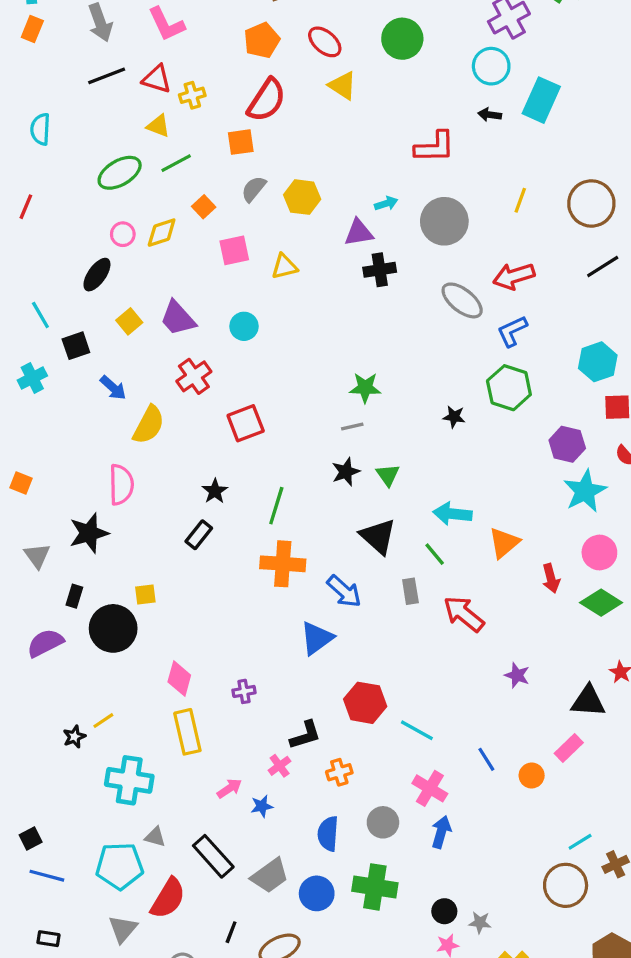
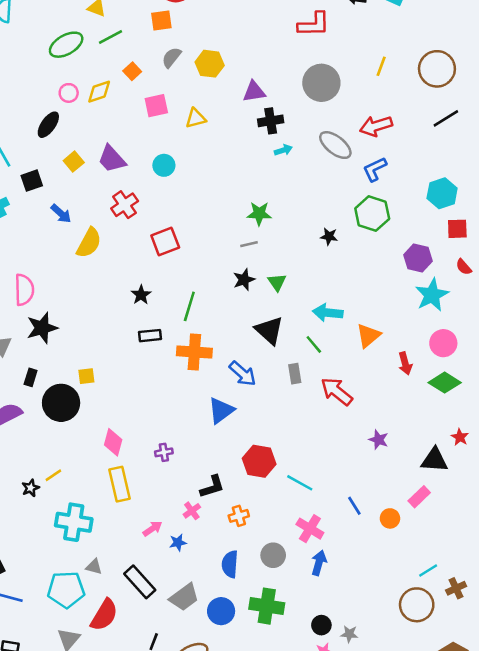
cyan arrow: (386, 203) -> (283, 150), moved
pink semicircle: (121, 485) -> (24, 290), moved
black rectangle: (199, 535) -> (150, 336), moved, turned 45

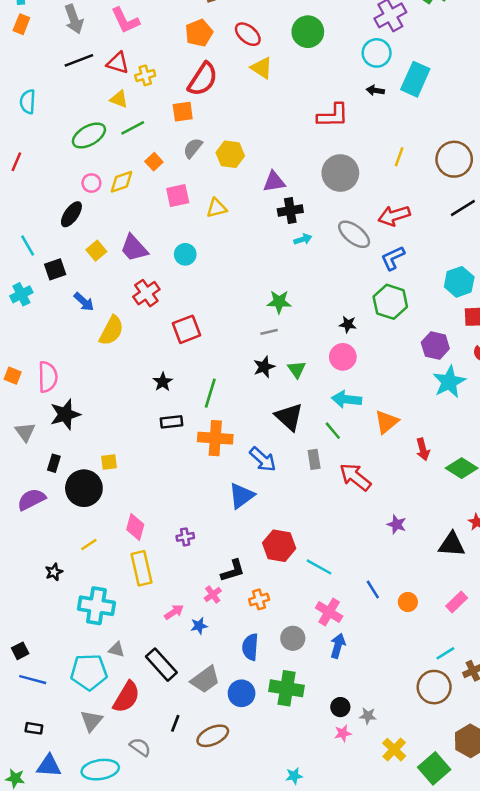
pink circle: (443, 343) -> (343, 357), moved
yellow line: (53, 475) -> (89, 544), moved
pink rectangle: (419, 497) -> (457, 602), moved

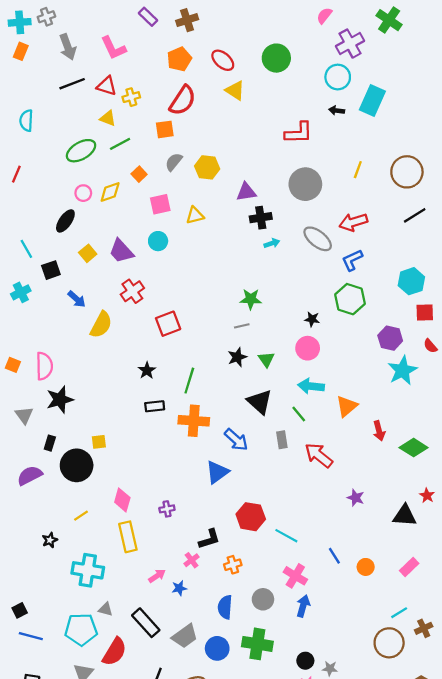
cyan circle: (185, 254) -> (158, 241), moved

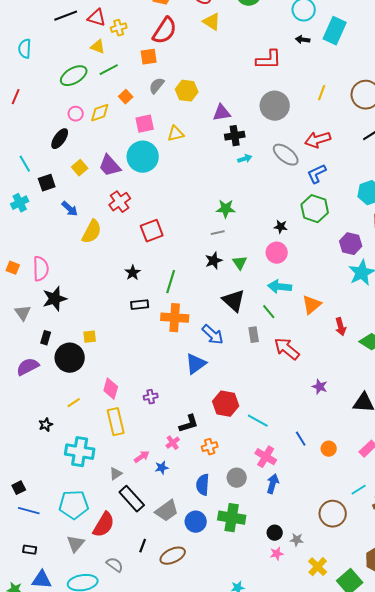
cyan circle: (158, 241) -> (143, 157), size x1.8
gray triangle: (106, 609) -> (116, 474), moved, turned -48
brown circle: (389, 643) -> (333, 514), moved

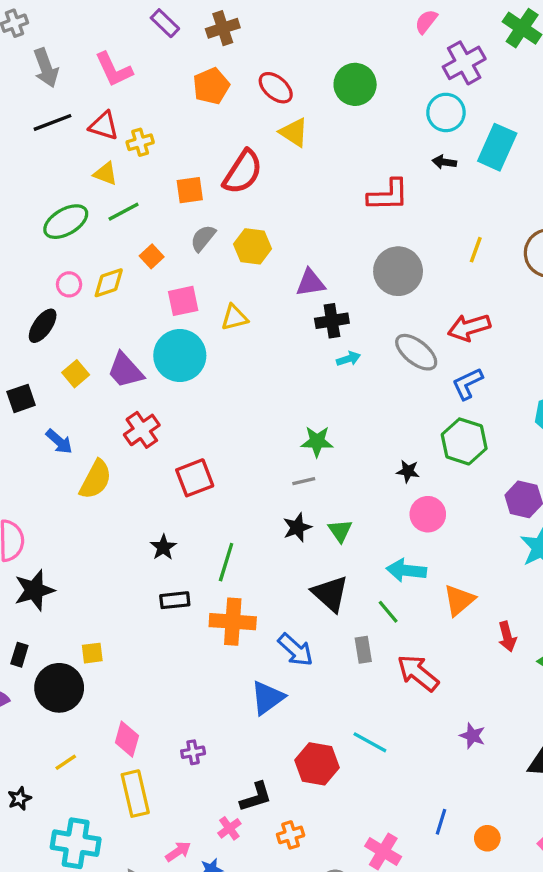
red semicircle: (165, 31) -> (243, 172), moved
pink circle: (277, 253) -> (428, 514), moved
cyan line: (258, 421) -> (370, 742), moved
blue line: (301, 439) -> (441, 822), turned 49

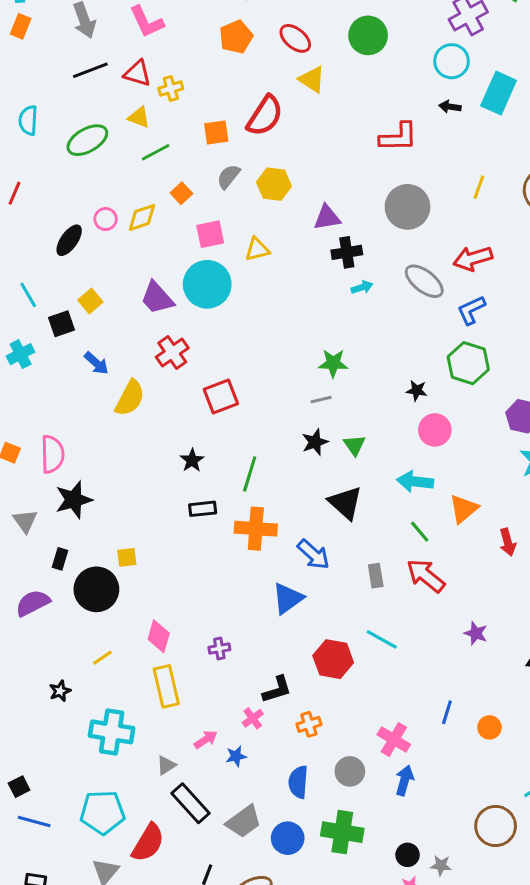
green ellipse: (66, 222) -> (87, 140), moved
black ellipse: (43, 326) -> (69, 240), moved
yellow square: (76, 374) -> (90, 301), moved
green line: (388, 612) -> (420, 532), moved
gray rectangle: (363, 650) -> (376, 576), moved

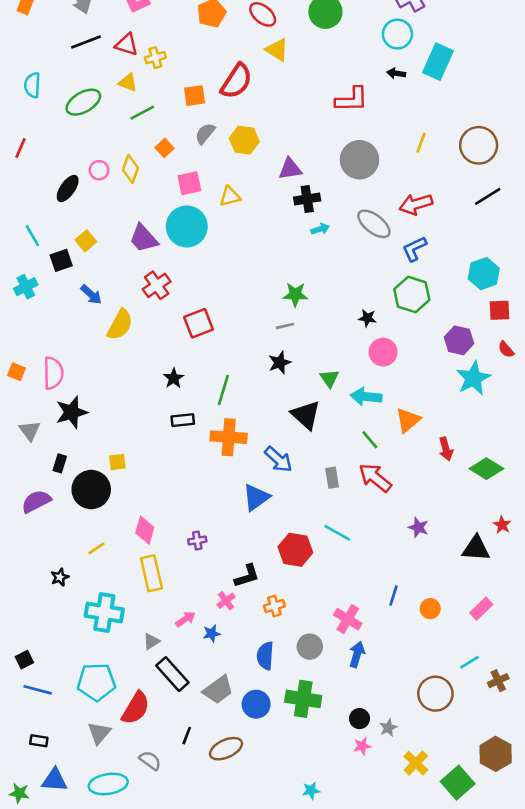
yellow diamond: (142, 218) -> (130, 169), turned -52
green triangle: (354, 445) -> (329, 378), moved
gray star: (441, 865) -> (388, 728), turned -30

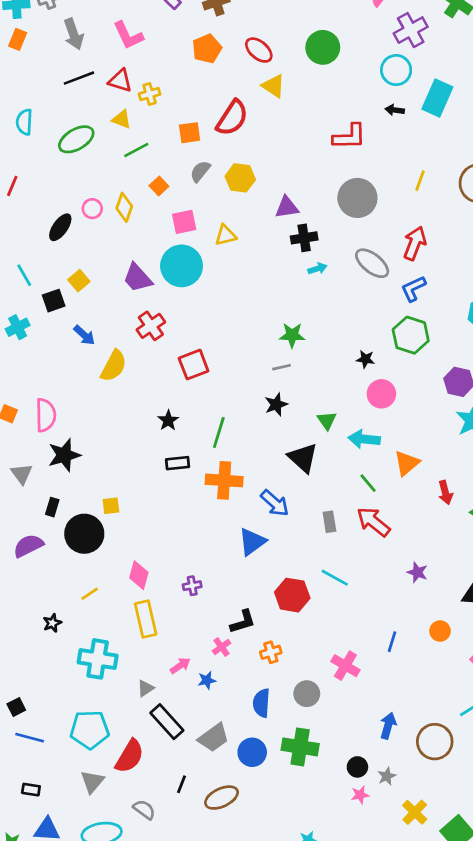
red arrow: (416, 204) -> (415, 243), turned 128
orange circle: (430, 609) -> (440, 631), moved
blue arrow: (357, 654) -> (388, 726), moved

